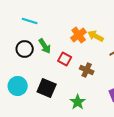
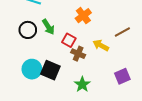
yellow arrow: (96, 36) -> (101, 45), moved
brown cross: (87, 70) -> (78, 54), moved
cyan circle: (18, 86) -> (32, 69), moved

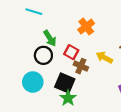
black circle: (28, 30) -> (43, 55), moved
black square: (50, 70) -> (65, 83), moved
green star: (82, 84) -> (68, 98), moved

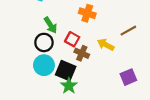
orange cross: (86, 26) -> (87, 13), turned -35
cyan circle: (33, 82) -> (44, 65), moved

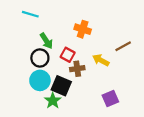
brown cross: (82, 53) -> (77, 69), turned -32
purple square: (128, 77) -> (110, 99), moved
green star: (69, 86) -> (53, 101), moved

